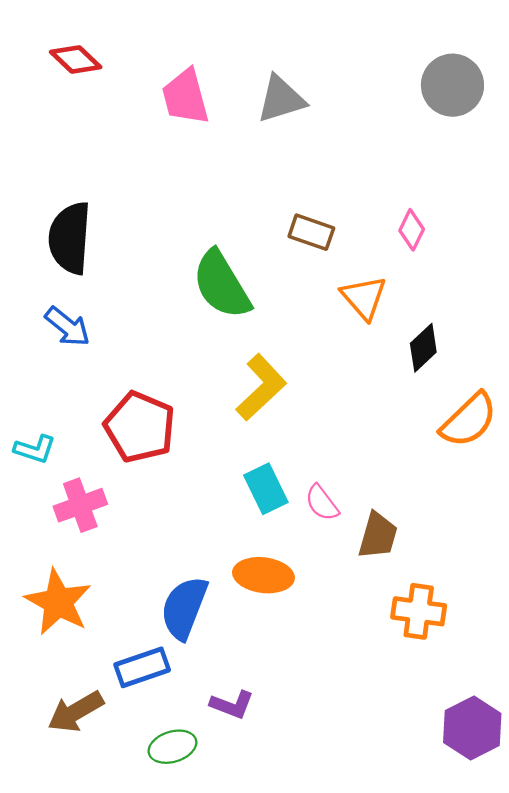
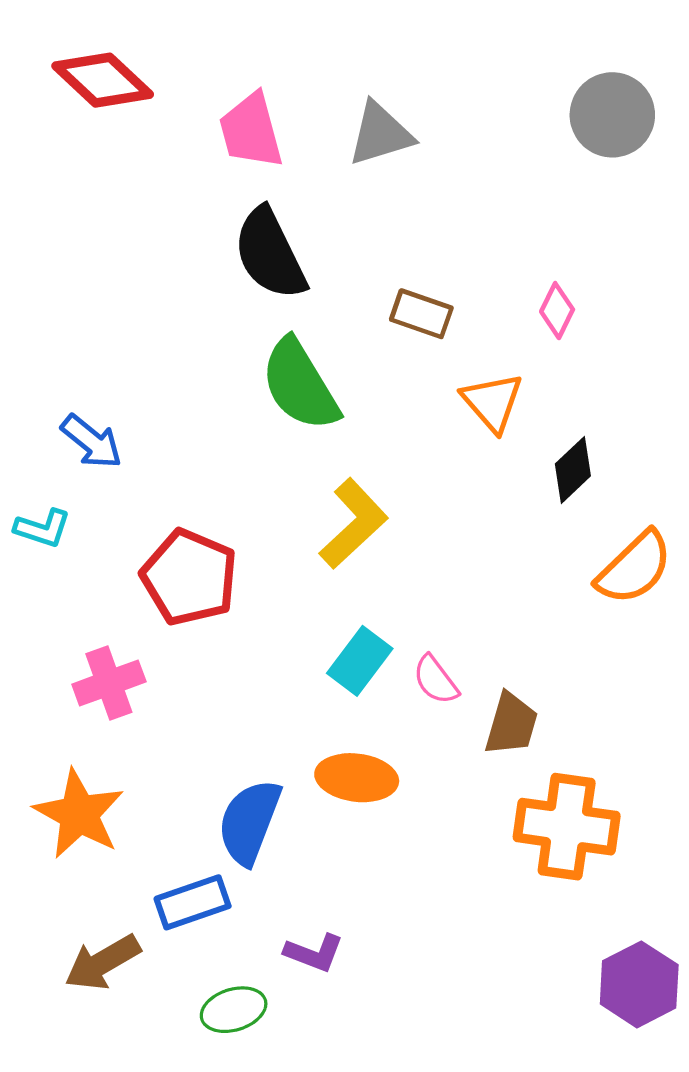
red diamond: (76, 59) -> (103, 80), size x1.4
black semicircle: (70, 238) -> (270, 254), moved, turned -30
cyan L-shape: (35, 449) -> (43, 528), moved
cyan rectangle: (266, 489) -> (360, 661), turned 63
orange cross: (419, 611) -> (567, 827), size x1.4

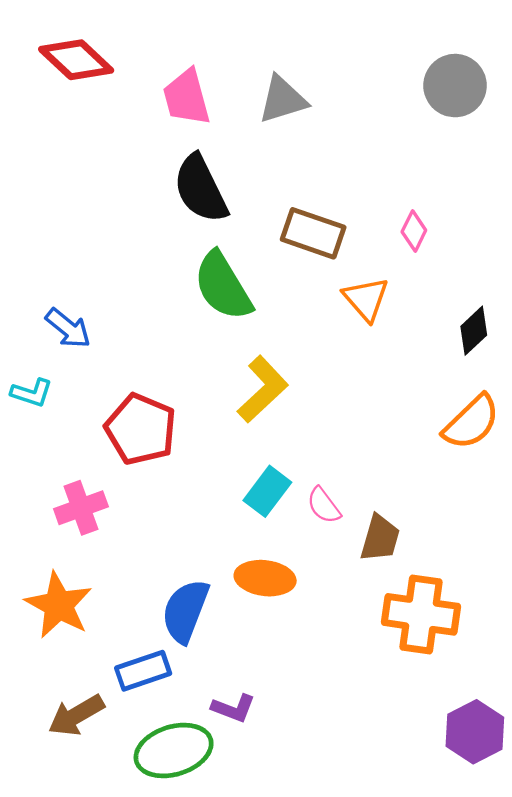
brown rectangle: (421, 314) -> (313, 233), size x1.4
black diamond: (573, 470) -> (474, 331), moved
green ellipse: (234, 1010) -> (174, 750), size x1.6

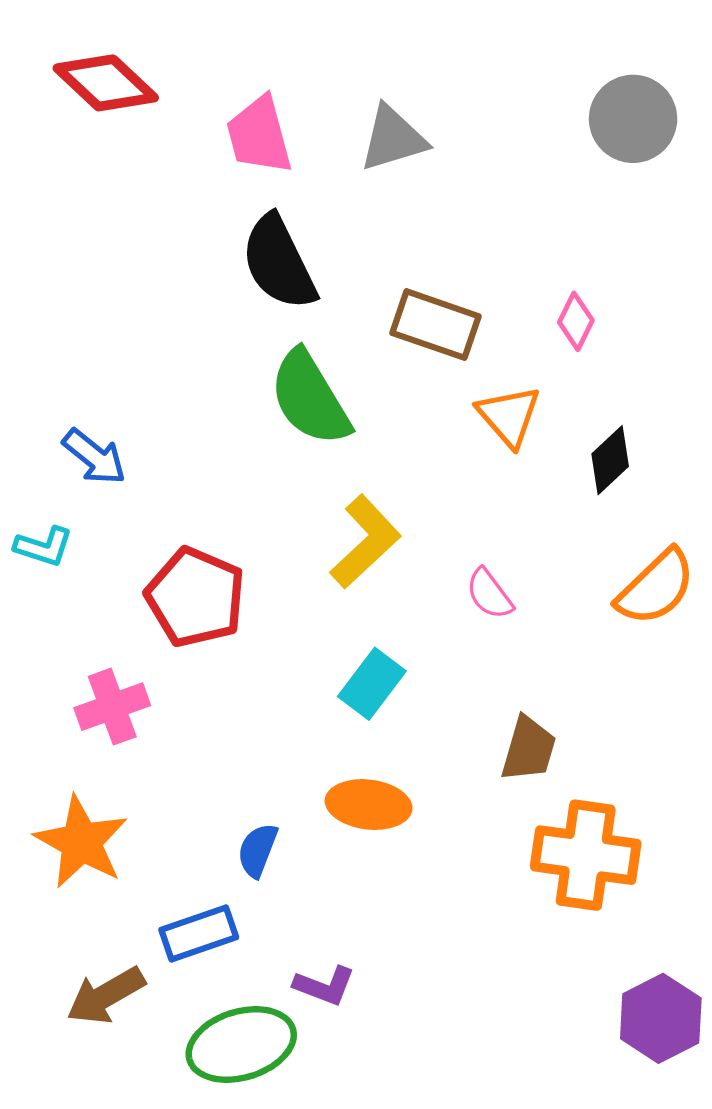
black diamond: (474, 331) -> (610, 460), moved
pink semicircle: (324, 505) -> (489, 594), moved
blue semicircle: (185, 611) -> (258, 850), size x0.6

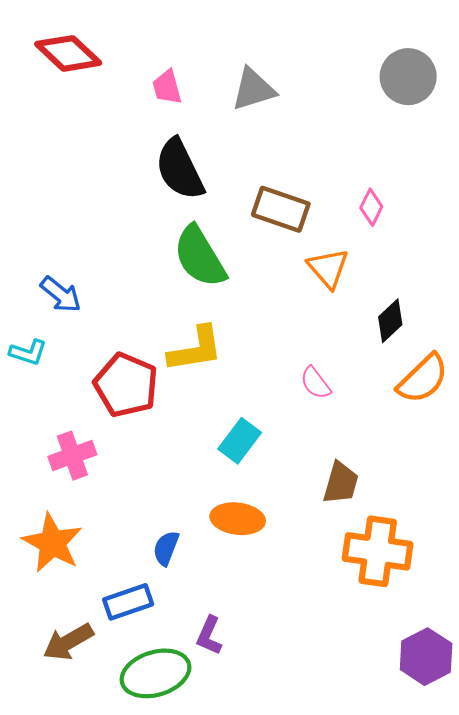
pink trapezoid: (259, 135) -> (167, 87), size x0.7
black diamond: (610, 460) -> (390, 321), moved
yellow L-shape: (365, 542) -> (196, 349), moved, turned 34
purple L-shape: (324, 986) -> (209, 636), turned 93

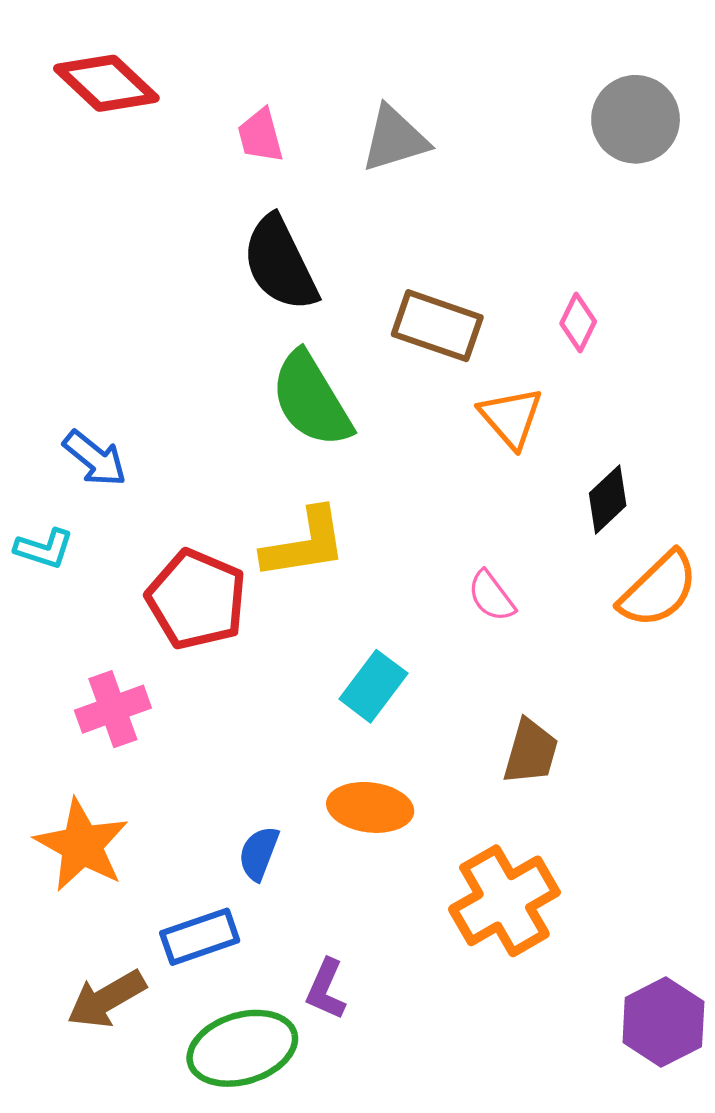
orange cross: (378, 551) -> (504, 901), moved, turned -38

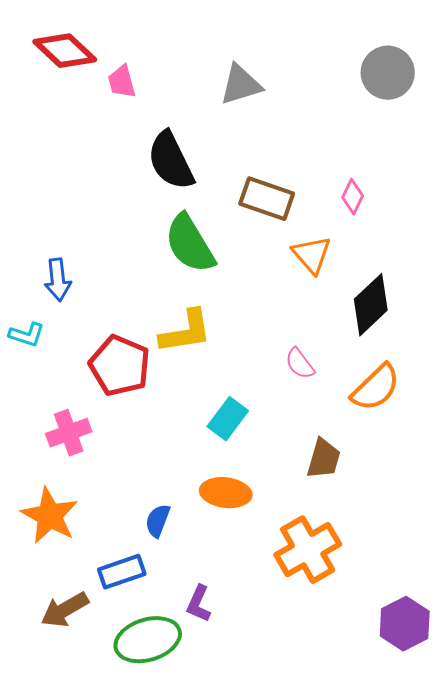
pink trapezoid: (260, 136) -> (122, 82), moved
blue arrow: (95, 458) -> (58, 280), turned 45
black diamond: (608, 499) -> (371, 305), size x1.5
orange semicircle: (658, 590) -> (376, 388), moved

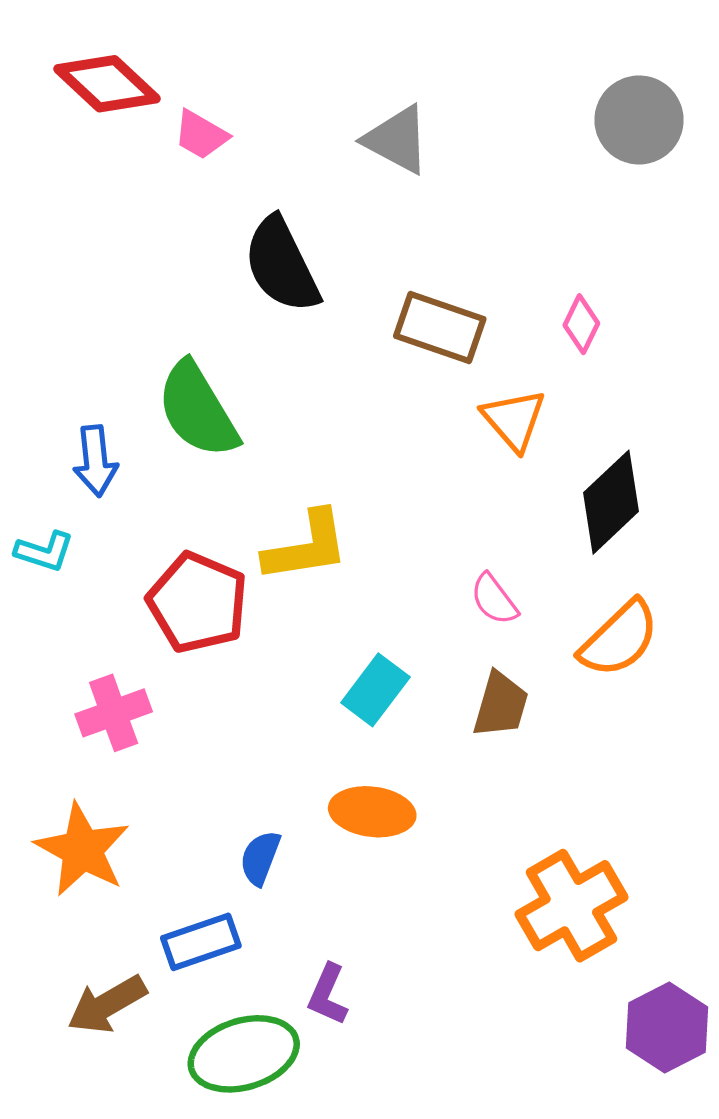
pink trapezoid: (122, 82) -> (201, 135), turned -45
gray triangle: (241, 85) -> (397, 140), turned 45
green semicircle: (190, 244) -> (198, 410), moved
brown trapezoid: (324, 459) -> (501, 705), moved
orange cross: (308, 550) -> (571, 906), moved

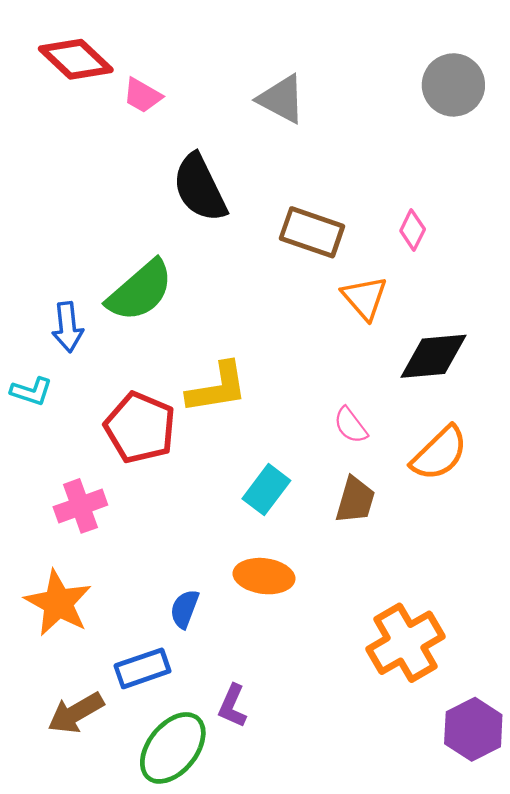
green semicircle: (198, 410) -> (140, 291), turned -100
black diamond: (611, 502) -> (434, 356), turned 38
green ellipse: (244, 1054) -> (173, 748), turned -34

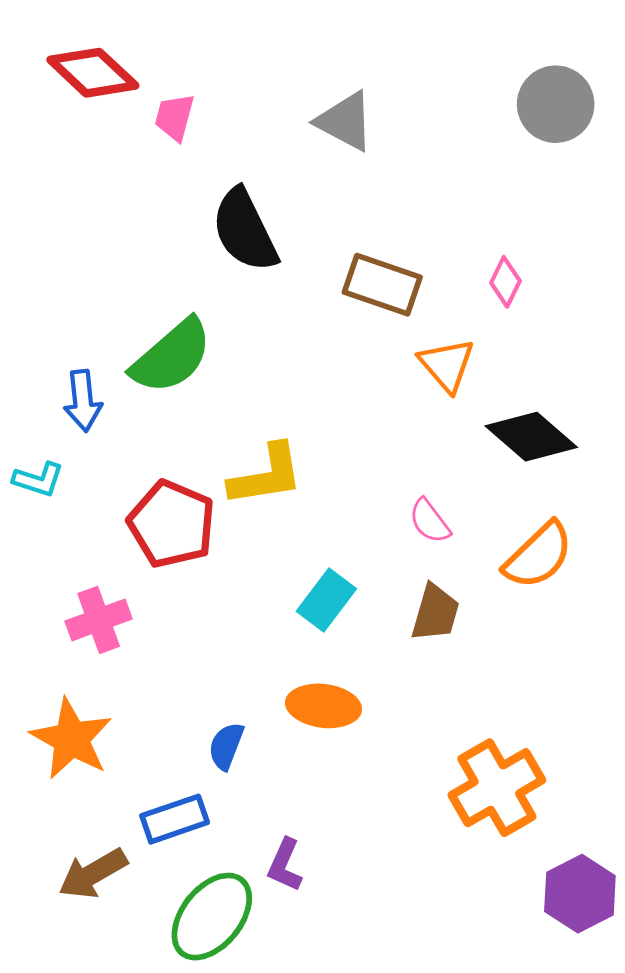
pink trapezoid: (142, 95) -> (175, 117), turned 75
black diamond: (434, 356) -> (531, 437), turned 46

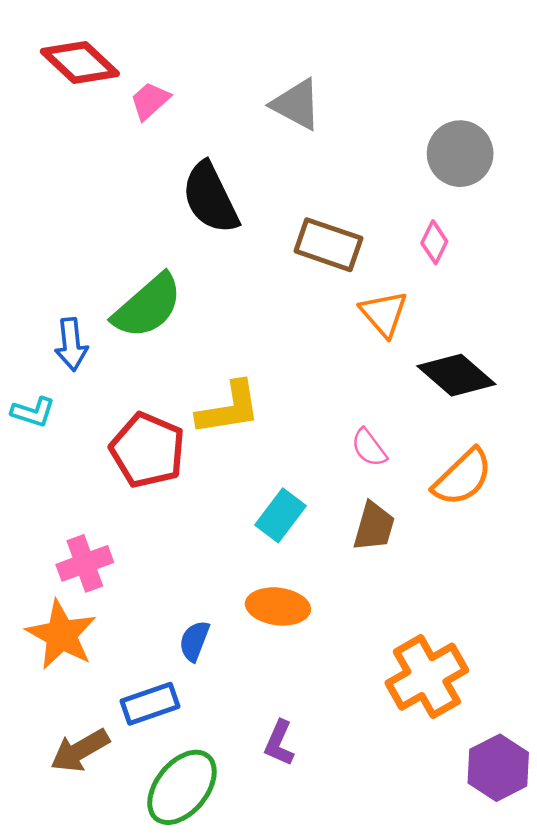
gray circle: (556, 104) -> (460, 154), moved
pink trapezoid: (175, 117) -> (150, 101), turned 33
pink cross: (99, 620) -> (85, 563), moved
purple L-shape: (285, 865) -> (279, 743), moved

